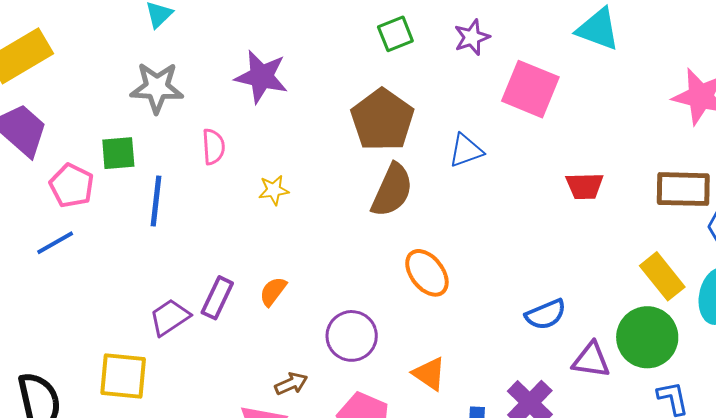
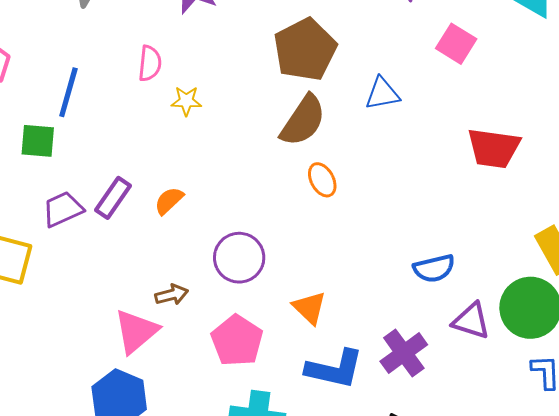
pink square: (530, 89) -> (456, 44), size x0.7
pink semicircle: (213, 147) -> (150, 63), moved
green square: (118, 153) -> (38, 141), moved
red trapezoid: (585, 186) -> (494, 148), size x1.4
orange ellipse: (427, 273) -> (322, 180), moved, size x0.7

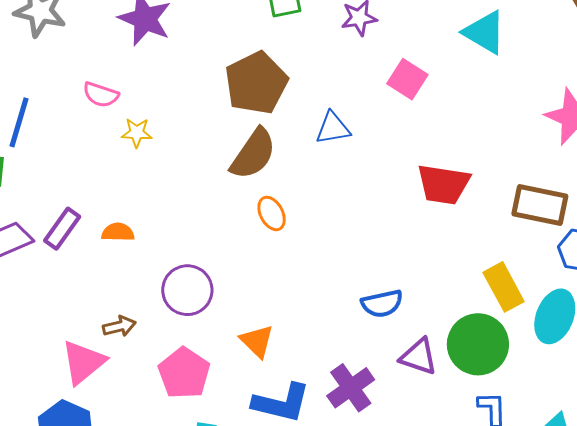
pink semicircle: (150, 63) -> (101, 95), turned 102
orange semicircle: (169, 201) -> (118, 232), turned 44

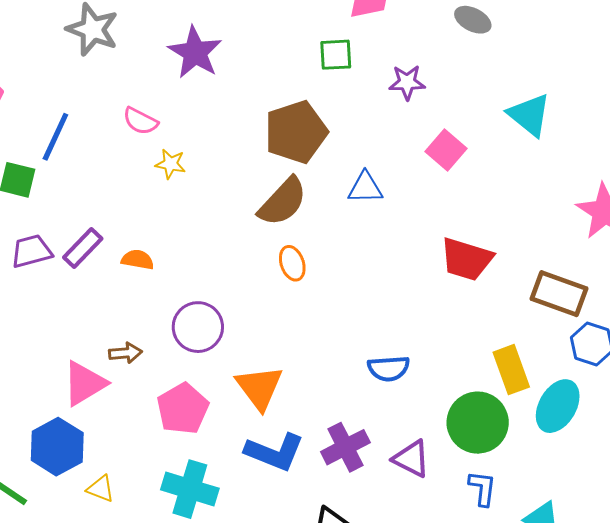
orange triangle: (257, 341) -> (259, 387), size x1.4
purple triangle: (419, 357) -> (411, 459), moved

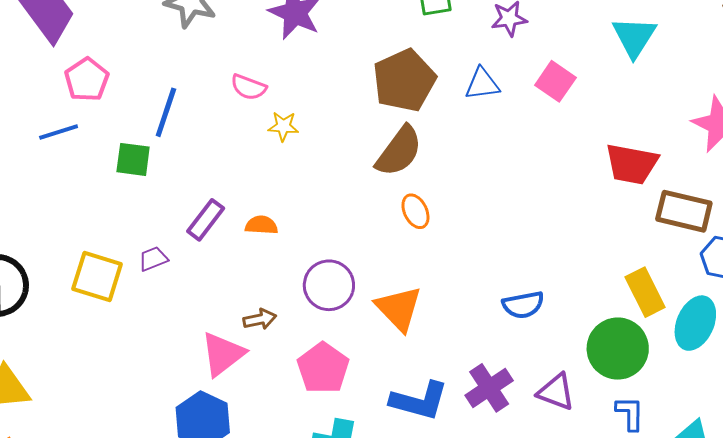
cyan triangle: (529, 115) -> (634, 37), turned 30
blue triangle: (365, 188) -> (482, 84), moved
purple trapezoid: (31, 251) -> (153, 259), moved, size x0.7
red trapezoid: (467, 259) -> (632, 164), moved
orange triangle: (259, 387) -> (399, 308), moved

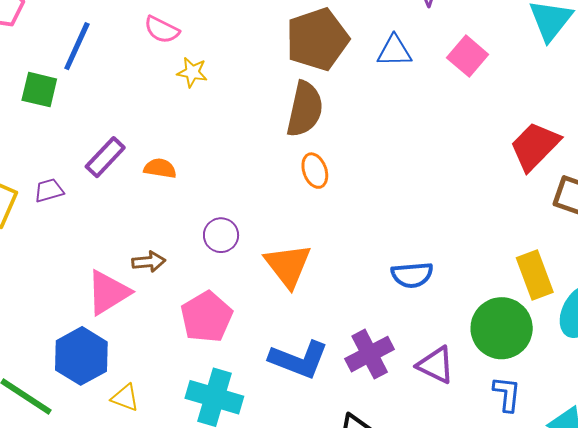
brown semicircle: (399, 151) -> (305, 109), turned -30
red trapezoid: (632, 164) -> (535, 146), turned 118
purple circle: (329, 285) -> (221, 235), size x0.7

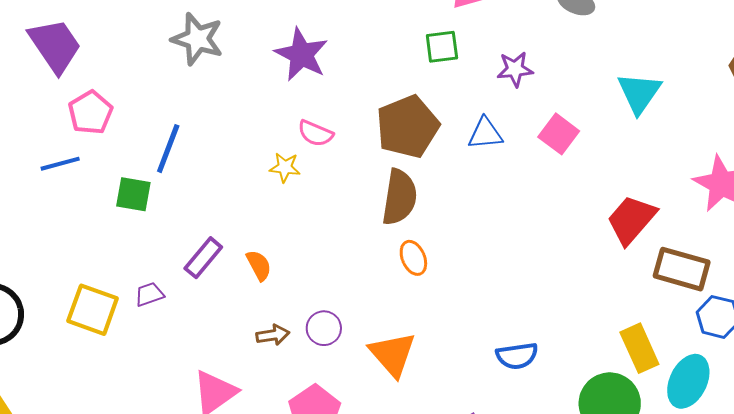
pink semicircle: (162, 30) -> (315, 133), moved
orange semicircle: (160, 168) -> (259, 265), turned 56
brown arrow: (149, 262) -> (273, 335), moved

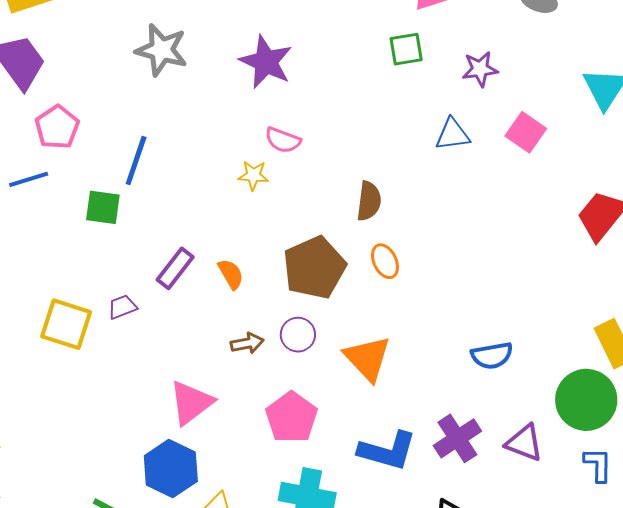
brown pentagon: (408, 127) -> (314, 268), moved
brown semicircle: (399, 197) -> (369, 201), size x0.7

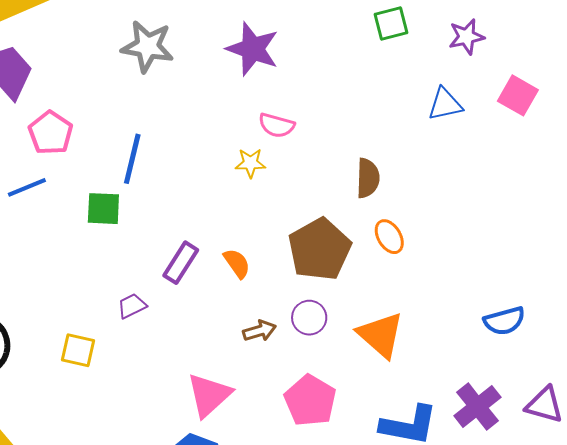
yellow square: (66, 324) -> (78, 350), moved, size x0.7

